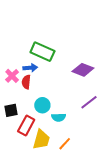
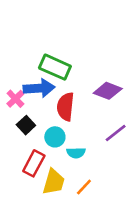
blue arrow: (30, 68) -> (39, 88), size x1.6
red semicircle: (26, 82) -> (66, 107), moved, size x1.5
black square: (11, 110) -> (26, 125), moved, turned -32

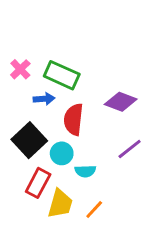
blue arrow: (39, 88) -> (44, 99), size x0.6
pink cross: (15, 99) -> (20, 69), moved
black square: (26, 125) -> (29, 140), size x1.6

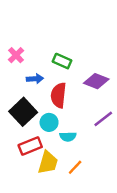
green rectangle: (62, 75) -> (62, 61), moved, size x0.7
red rectangle: (38, 183) -> (30, 146), turned 40

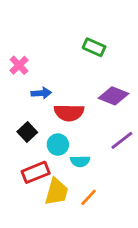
green rectangle: (62, 61) -> (94, 47), moved
red semicircle: (58, 95) -> (69, 113), turned -95
black square: (23, 112) -> (27, 132), size x0.6

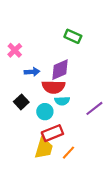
purple diamond: (113, 96) -> (60, 70), moved, turned -45
cyan semicircle: (80, 161) -> (62, 101), moved
red rectangle: (36, 172) -> (52, 133), moved

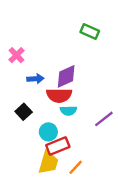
green rectangle: (73, 36) -> (90, 32), moved
cyan circle: (45, 112) -> (48, 132), moved

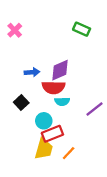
pink cross: (16, 55) -> (15, 30), moved

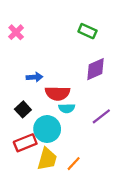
purple diamond: (60, 70) -> (96, 69), moved
cyan circle: (44, 121) -> (47, 129), size x1.5
red rectangle: (52, 134) -> (25, 143), moved

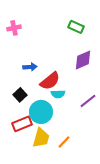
pink cross: (16, 32) -> (14, 28), turned 32
red semicircle: (58, 93) -> (50, 81), turned -40

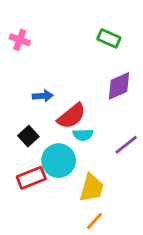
pink cross: (14, 28) -> (20, 40), turned 32
yellow trapezoid: (41, 138) -> (92, 188), moved
orange line: (64, 142) -> (94, 221), moved

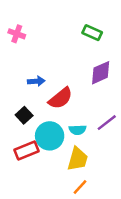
cyan semicircle: (83, 135) -> (78, 130), moved

